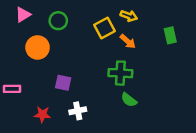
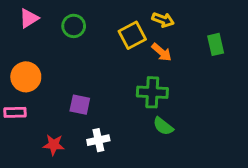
orange circle: (38, 47) -> (26, 77), moved

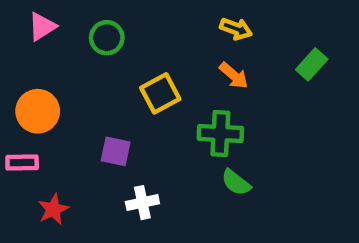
yellow square: (132, 35) -> (160, 93), moved
green rectangle: (216, 44) -> (312, 64), turned 55
red star: (54, 145) -> (53, 209), moved, turned -30

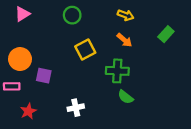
green circle: (107, 38) -> (72, 15), moved
purple square: (116, 151) -> (44, 76), moved

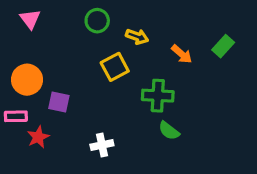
pink triangle: (22, 14) -> (30, 19), turned -35
yellow arrow: (126, 15) -> (137, 37), moved
orange arrow: (124, 40) -> (182, 54), moved
red star: (28, 111) -> (38, 137), moved

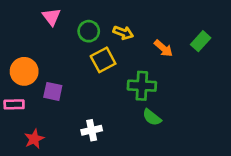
pink triangle: (30, 19) -> (51, 17), moved
green circle: (97, 21) -> (89, 31), moved
red star: (38, 137) -> (34, 139), moved

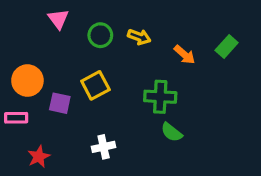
yellow square: (103, 60) -> (95, 85), moved

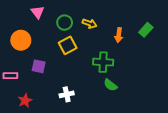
orange arrow: (184, 55) -> (119, 35), turned 56
orange circle: (27, 81) -> (21, 40), moved
yellow square: (95, 85) -> (68, 45), moved

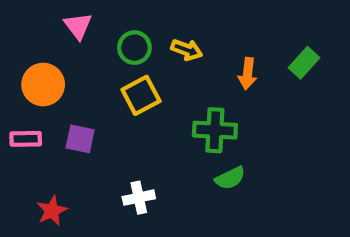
pink rectangle: (10, 76) -> (26, 139), moved
green semicircle: (110, 85) -> (230, 178), turned -64

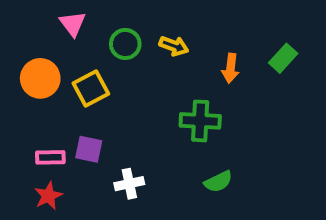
yellow square: (141, 95) -> (91, 89), moved
pink rectangle: (26, 139) -> (50, 157), moved
purple square: (80, 139) -> (89, 149), moved
green semicircle: (230, 178) -> (218, 182), moved

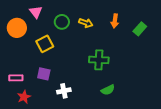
orange arrow: (231, 68) -> (115, 21), moved
orange circle: (40, 78) -> (17, 28), moved
pink rectangle: (50, 157) -> (16, 78), moved

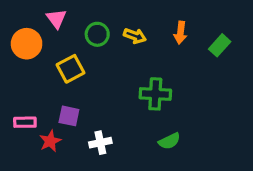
red star: (24, 97) -> (50, 141), moved

